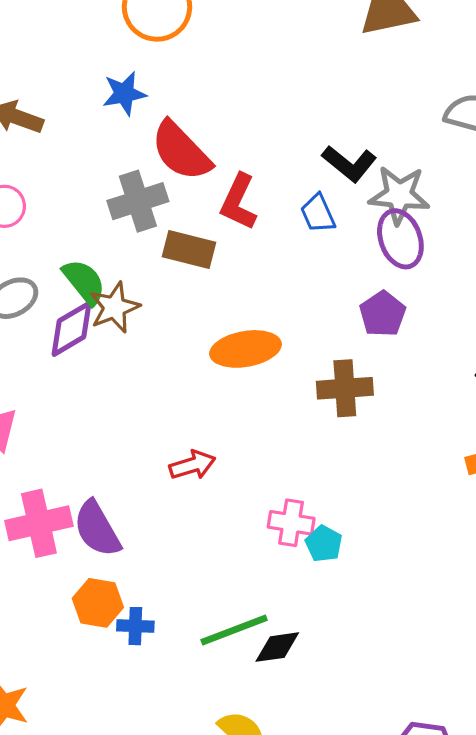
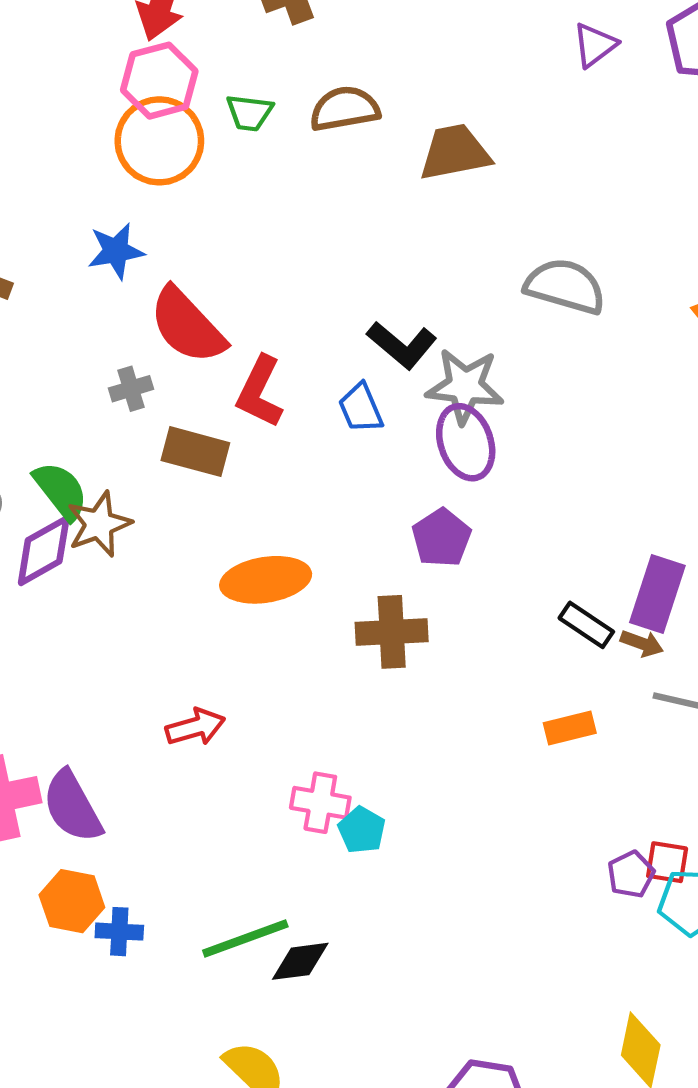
gray cross: (138, 201) -> (131, 389), size x0.6

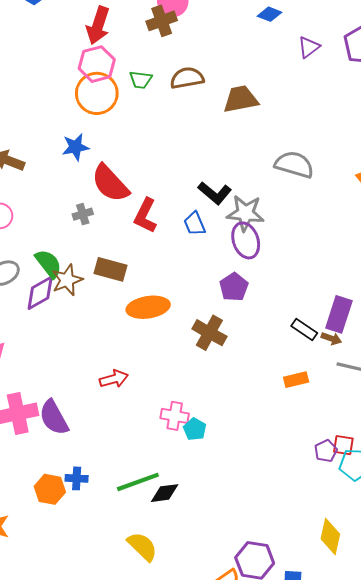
brown rectangle: (195, 452) -> (111, 269), moved
brown cross: (392, 632) -> (209, 333), turned 32
orange hexagon: (72, 901) -> (50, 489), moved

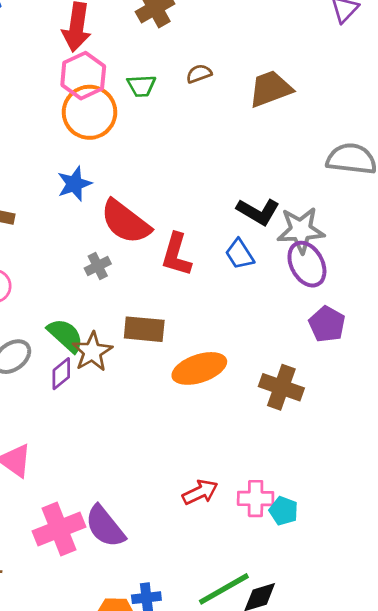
brown semicircle: (187, 78) -> (199, 74), size x0.6
purple pentagon: (234, 287) -> (327, 324), moved
purple diamond: (40, 293) -> (61, 374), size x0.7
red arrow: (114, 379) -> (200, 492), moved

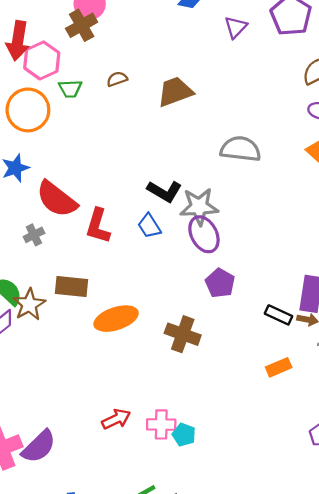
pink hexagon: (83, 76) -> (42, 60), moved
purple semicircle: (105, 526) -> (39, 447), turned -96

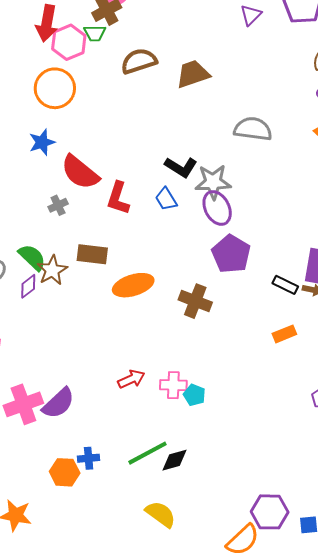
brown semicircle: (117, 79) -> (139, 61), size x1.8
green trapezoid: (70, 89) -> (95, 33), moved
purple pentagon: (220, 283) -> (231, 254), size x1.4

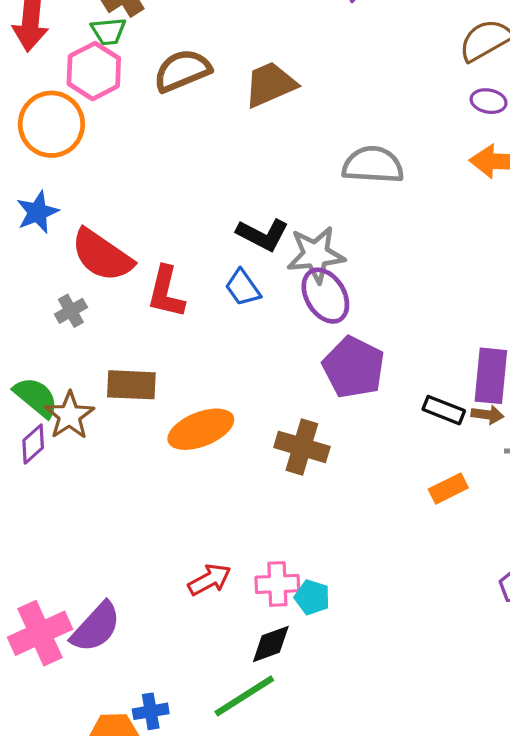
pink hexagon: (69, 42) -> (94, 71), moved
black diamond: (175, 460) -> (271, 644), moved

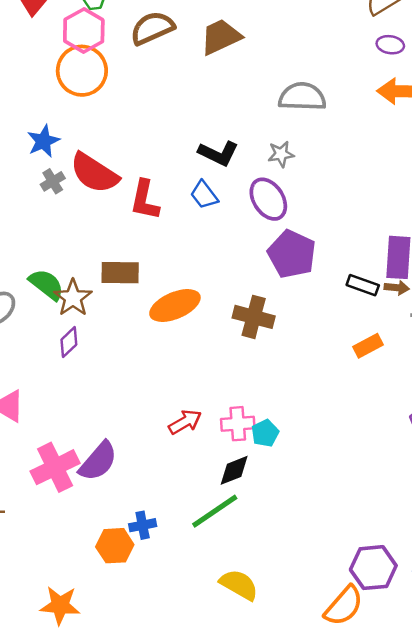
orange circle: (51, 124) -> (82, 71), moved
gray star: (316, 255) -> (281, 154), moved, size x0.6
gray cross: (71, 311) -> (53, 181), moved
purple diamond: (33, 444) -> (69, 342), moved
cyan pentagon: (312, 597) -> (265, 433), turned 30

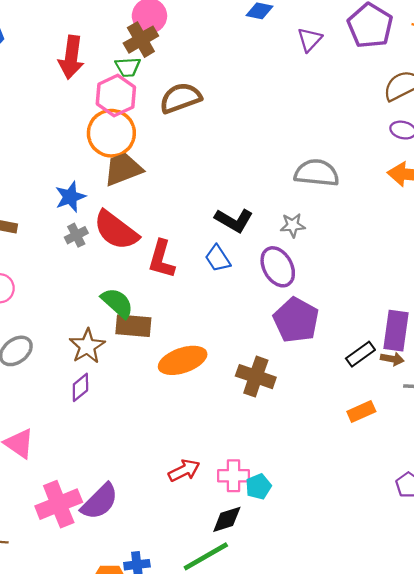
brown trapezoid: (221, 37) -> (123, 169), moved
green semicircle: (46, 284) -> (117, 303), moved
black rectangle: (363, 285) -> (360, 354), turned -60

